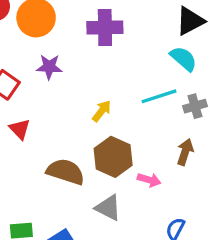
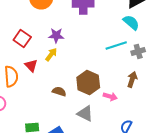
purple star: (49, 67) -> (56, 35), moved
yellow arrow: (102, 111) -> (51, 54), moved
brown semicircle: (66, 172) -> (59, 91), size x0.6

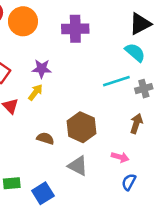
pink arrow: (110, 96) -> (120, 157), moved

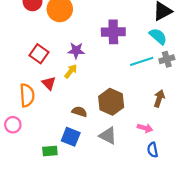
purple cross: (75, 29) -> (113, 32), moved
gray cross: (144, 89) -> (167, 59), moved
blue semicircle: (129, 182) -> (153, 150), turned -40
blue square: (43, 193) -> (71, 137), moved, turned -36

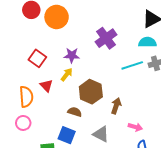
purple cross: (113, 32) -> (106, 38), turned -35
cyan semicircle: (158, 36) -> (147, 42), turned -42
brown arrow: (159, 99) -> (116, 106), moved
brown hexagon: (111, 102) -> (91, 92), moved
pink circle: (13, 125) -> (23, 123), moved

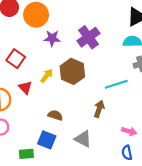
purple star: (72, 55) -> (52, 38), moved
cyan line: (132, 65) -> (116, 84), moved
brown hexagon: (91, 92) -> (72, 71), moved
pink arrow: (135, 127) -> (129, 131), moved

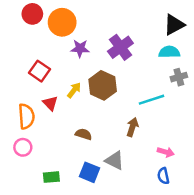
blue square: (47, 140) -> (90, 172), moved

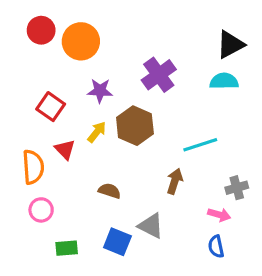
purple star: (80, 48) -> (100, 91), moved
gray cross: (179, 77) -> (237, 188), moved
pink circle: (23, 147) -> (41, 210), moved

